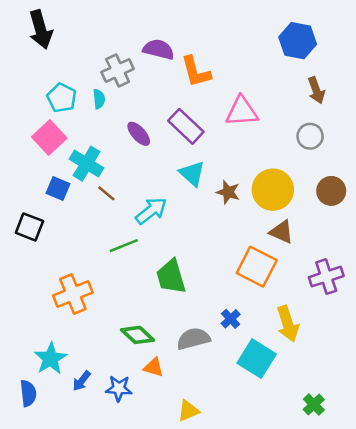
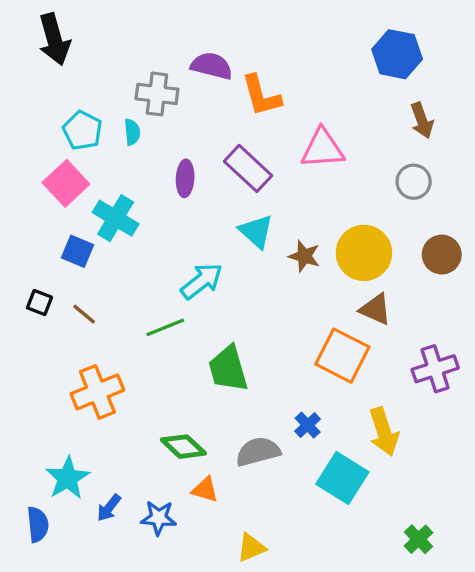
gray cross: (118, 70) -> (157, 94), turned 32
purple ellipse: (139, 134) -> (185, 178), turned 45
brown line: (106, 193) -> (84, 314), moved
black square: (29, 227) -> (39, 303), size x0.7

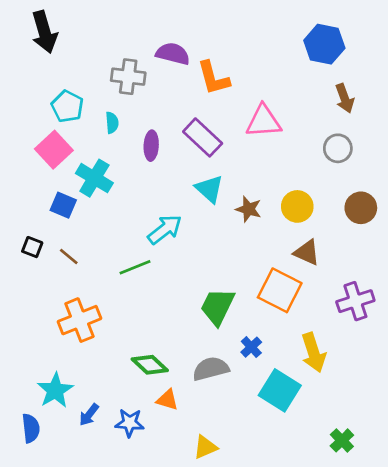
cyan semicircle: (132, 132) -> (112, 123), moved
yellow circle: (364, 253) -> (297, 206), size x0.7
green trapezoid: (228, 369) -> (217, 307), moved, turned 42

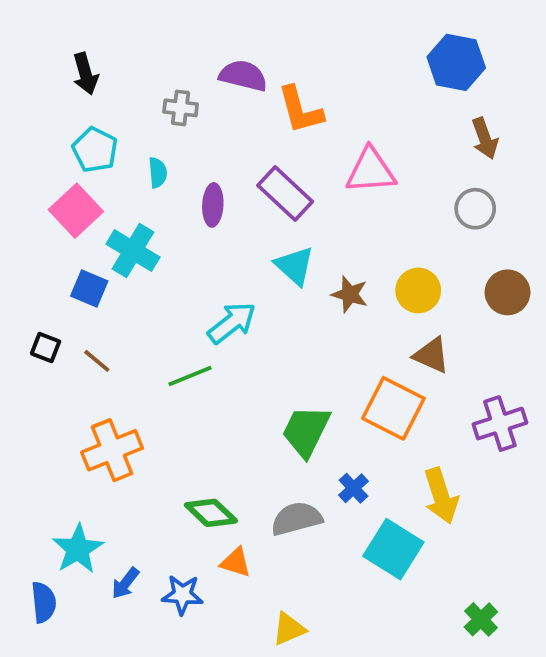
black arrow: (44, 32) -> (85, 74), moved, size x0.7
gray cross: (128, 77) -> (181, 108), size x0.7

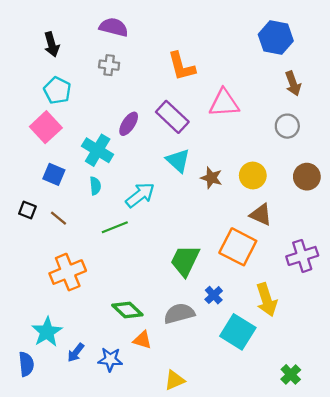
purple semicircle: (243, 76) -> (114, 27), moved
cyan semicircle: (158, 173) -> (95, 186), moved
purple ellipse: (213, 205) -> (129, 124), turned 30
cyan cross: (133, 251) -> (98, 150), moved

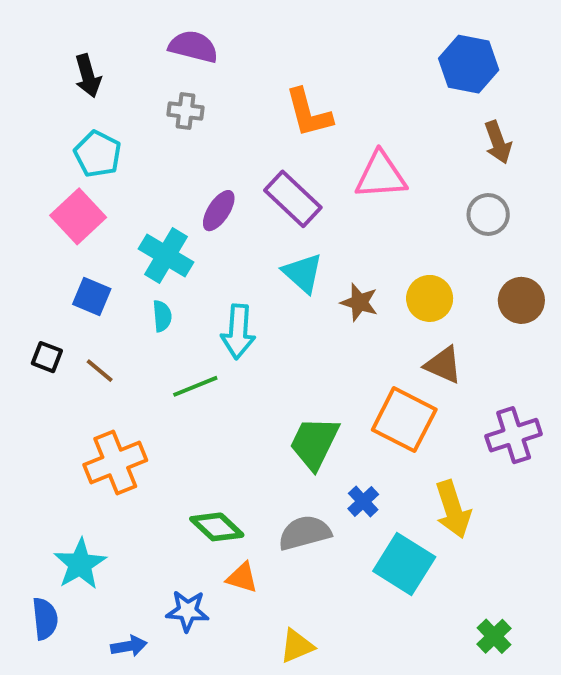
cyan arrow: (140, 195) -> (238, 332), turned 132
blue arrow: (76, 353) -> (129, 646), moved, turned -138

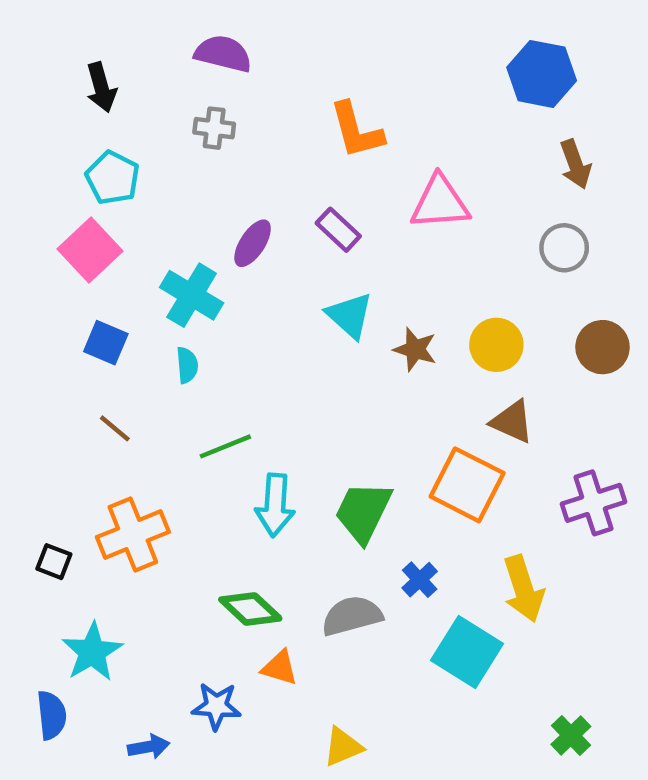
purple rectangle: (293, 199) -> (338, 230), size x0.7
cyan arrow: (238, 332) -> (275, 505), moved
black square: (47, 357) -> (54, 562), moved

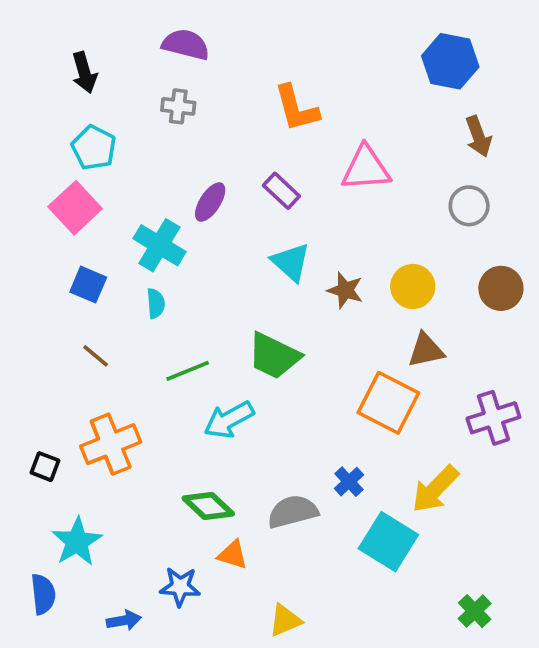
brown triangle: (512, 422) -> (426, 350), turned -36
cyan arrow: (275, 505) -> (229, 420), turned 57
green trapezoid: (363, 512) -> (274, 356), moved, turned -90
yellow arrow: (523, 589) -> (435, 489), turned 62

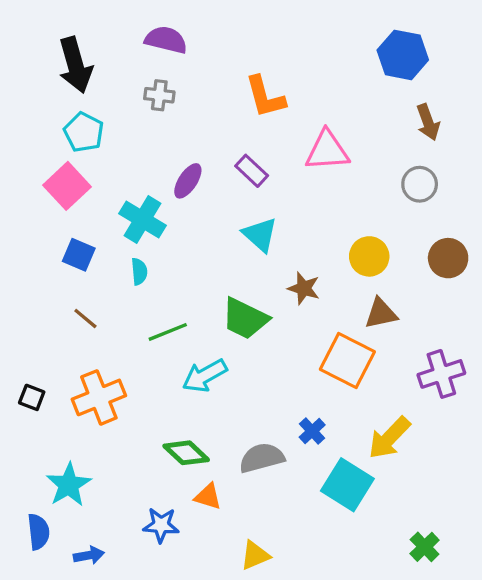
black arrow: (84, 73) -> (75, 65), size x1.5
brown star: (345, 290) -> (304, 288), moved
black square: (45, 467) -> (32, 397), moved
blue arrow: (124, 620) -> (89, 555), moved

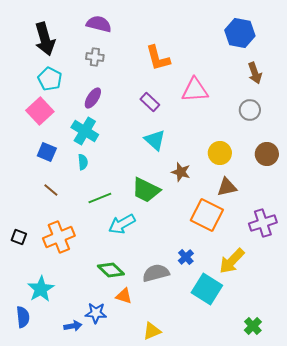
purple ellipse: (188, 181) -> (93, 98), moved
blue arrow: (89, 555) -> (73, 326), moved

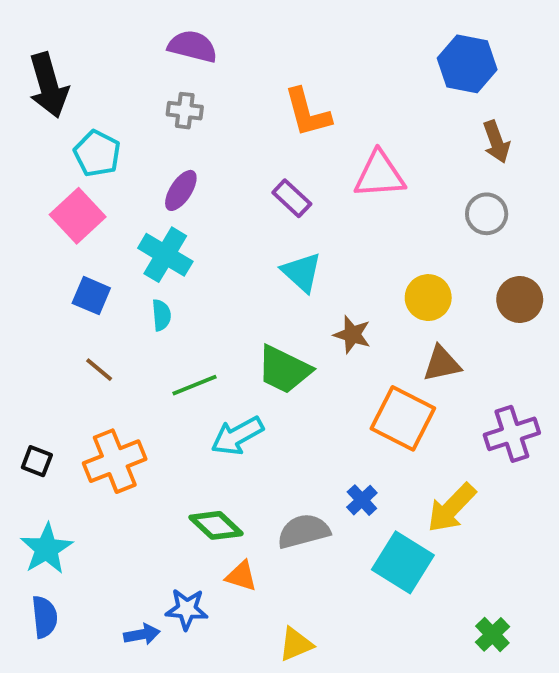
black arrow: (45, 39) -> (48, 85), moved
cyan star: (41, 289) -> (47, 549), moved

